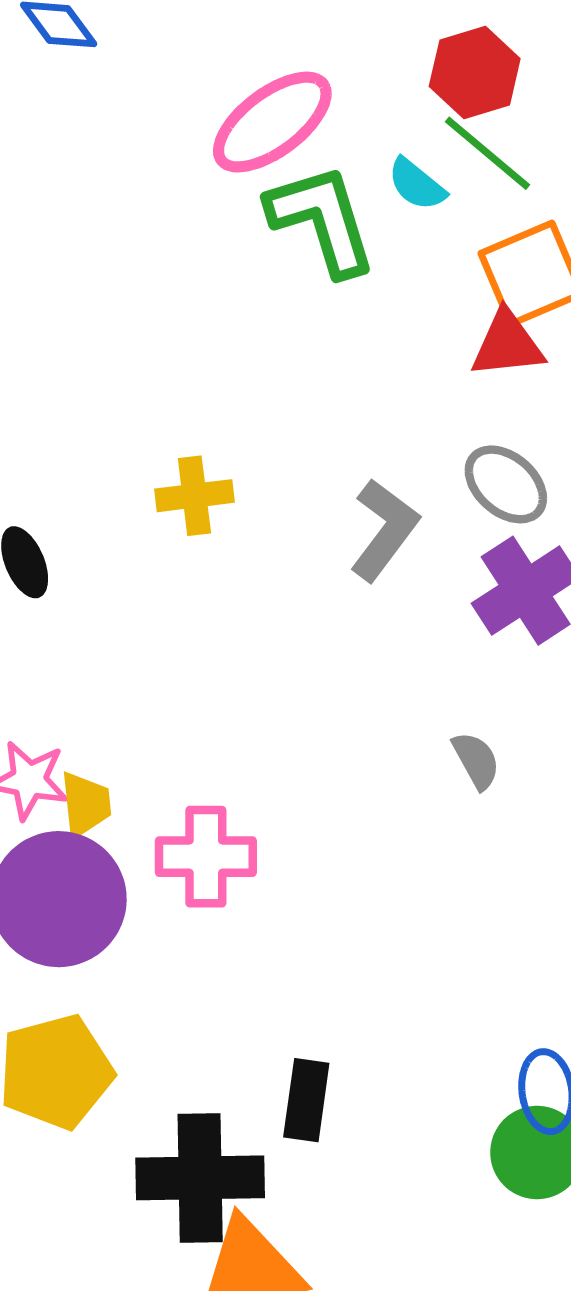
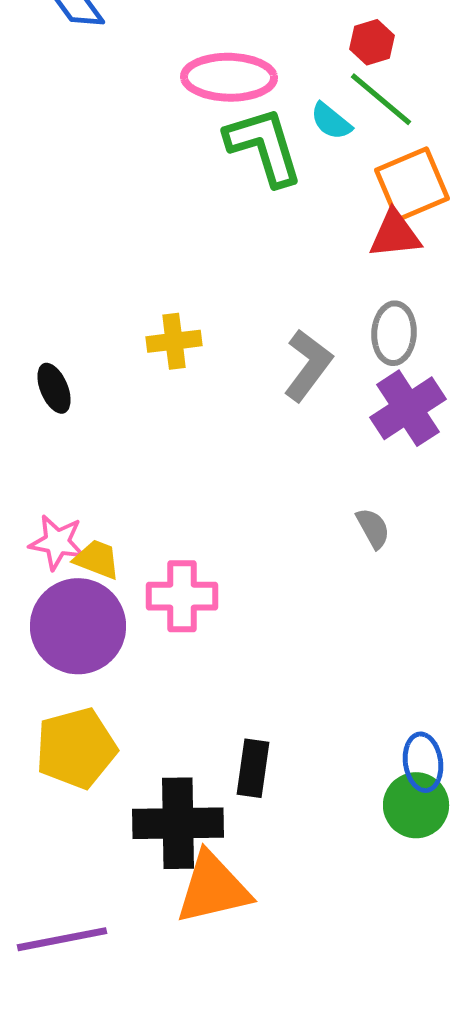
red hexagon: (475, 73) -> (372, 42), size x0.7
pink ellipse: (272, 122) -> (229, 77), turned 38
gray ellipse: (506, 484) -> (394, 333), turned 52
yellow trapezoid: (85, 804) -> (97, 559), turned -63

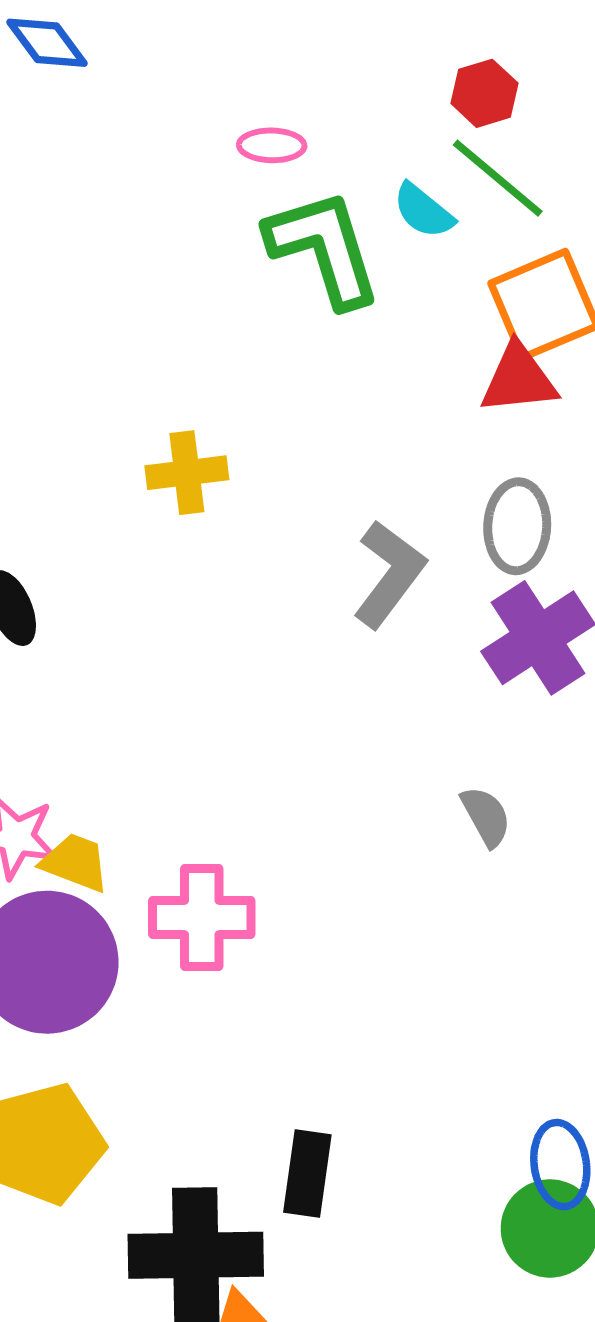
pink ellipse: (229, 77) -> (272, 145), size x0.5
yellow cross: (174, 341) -> (187, 473), moved

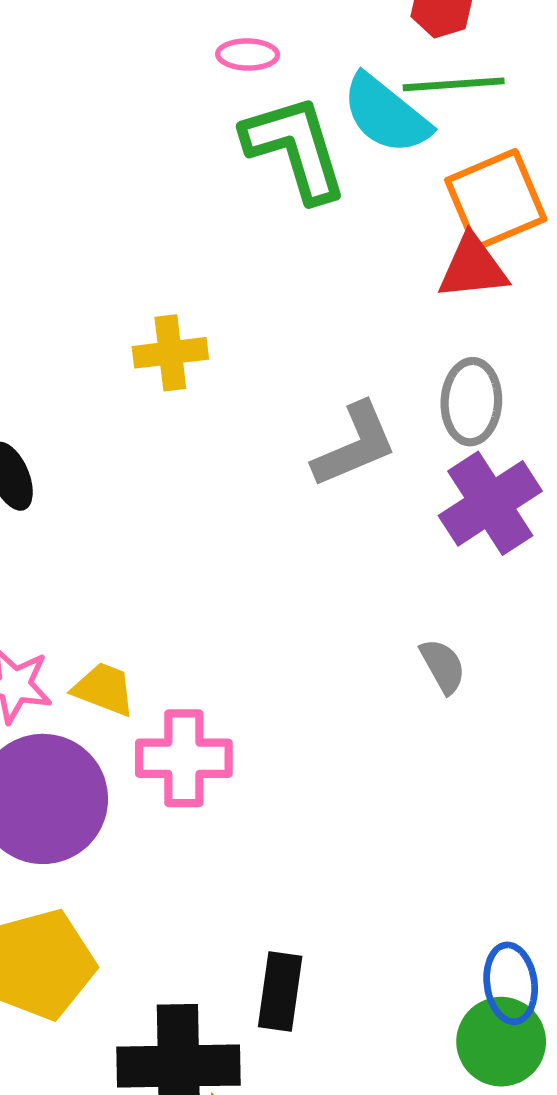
green line: (498, 178) -> (454, 84), turned -44
cyan semicircle: (423, 211) -> (386, 114), size x1.6
gray L-shape: (389, 574) -> (355, 445), turned 30
yellow trapezoid: (75, 862) -> (104, 689), moved

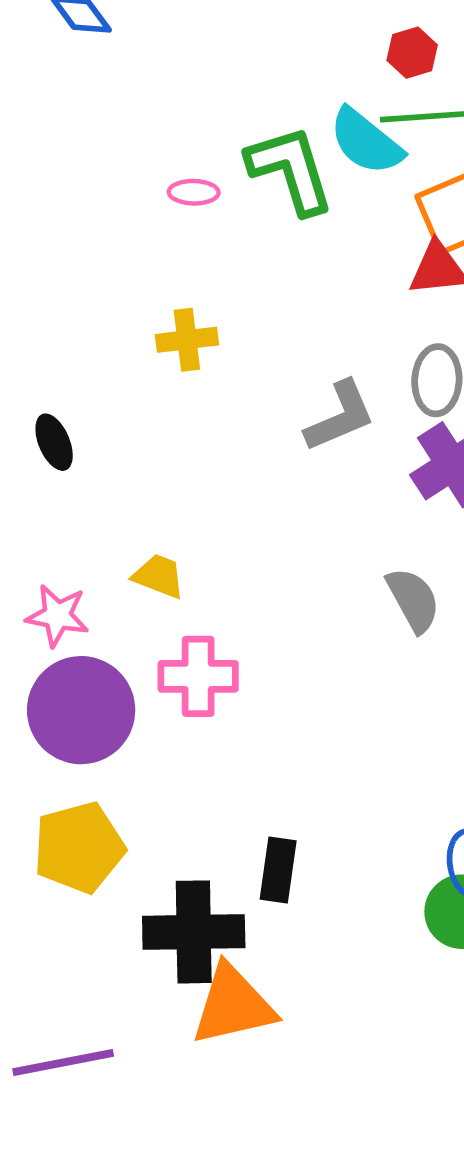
pink ellipse: (248, 54) -> (194, 192), moved
gray semicircle: (443, 666) -> (413, 600), size x1.4
yellow trapezoid: (104, 689) -> (159, 576), moved

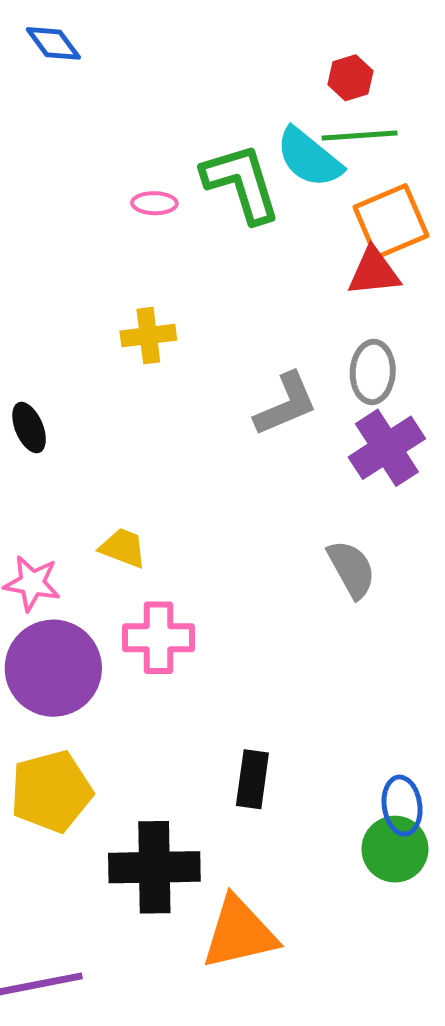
black rectangle: (278, 870) -> (252, 779), moved
orange triangle: (233, 1005) -> (239, 933), moved

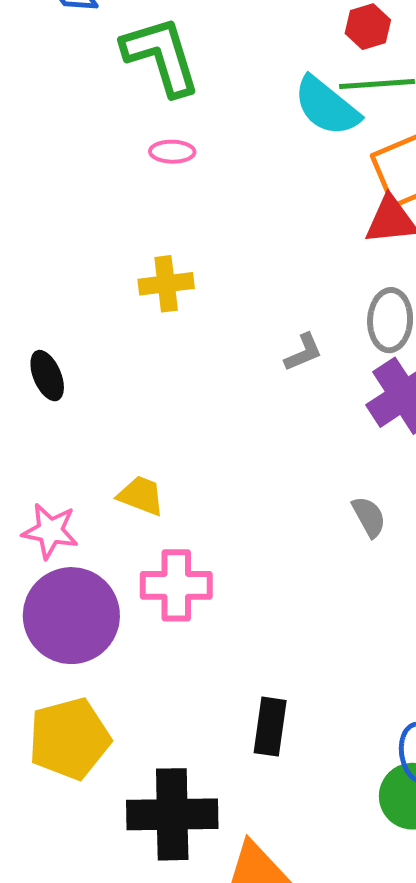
green L-shape: (241, 183) -> (161, 56), moved
gray L-shape: (286, 404) -> (303, 352), size x0.6
gray semicircle: (351, 569) -> (369, 517), size x0.7

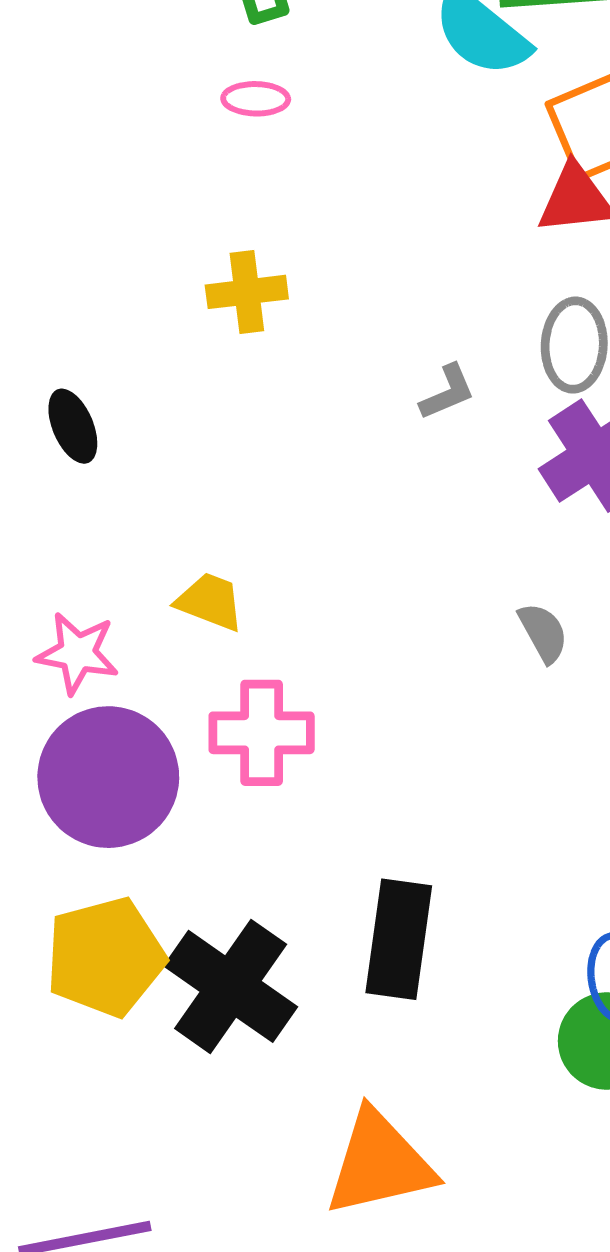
black rectangle: (270, 727) -> (399, 939), size x1.4
black cross: (172, 814) -> (231, 986), moved, turned 36

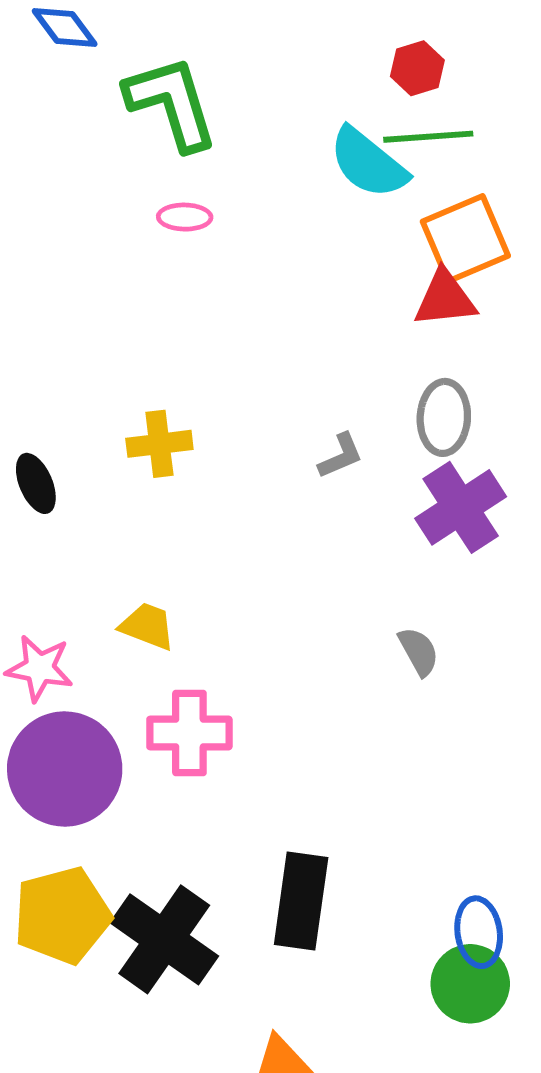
yellow cross: (247, 292) -> (159, 444), moved

